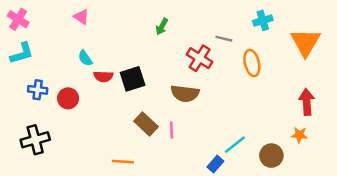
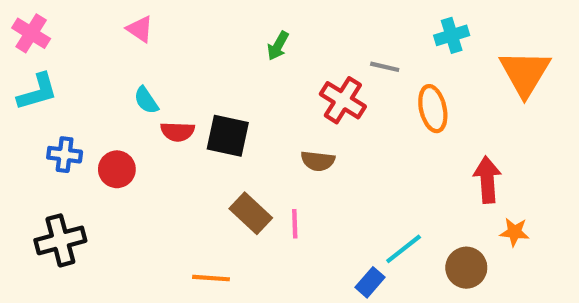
black square: (133, 79) -> (228, 136), turned 30
brown semicircle: (185, 93) -> (318, 161), size x0.7
red arrow: (307, 102) -> (487, 180), moved

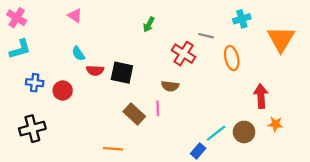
pink line: (295, 224) -> (158, 108), moved
brown circle: (466, 268) -> (244, 132), moved

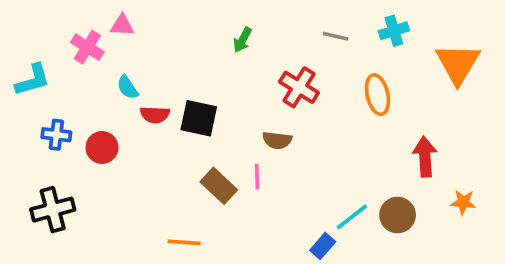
pink triangle: (75, 15) -> (122, 25), turned -32
pink cross: (17, 18) -> (87, 47), moved
gray line: (206, 36) -> (336, 36), moved
orange star: (275, 124) -> (463, 202), moved

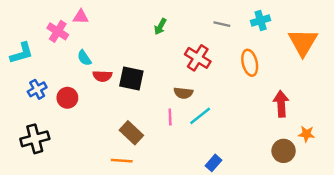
blue cross: (56, 135) -> (37, 89), turned -36
brown rectangle: (219, 186) -> (131, 133), moved
brown circle: (398, 215) -> (284, 151), moved
cyan line: (352, 217) -> (200, 116), moved

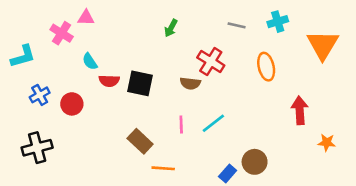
brown semicircle: (183, 93) -> (190, 83), moved
brown circle: (284, 151) -> (255, 162), moved
orange line: (122, 161) -> (163, 168), moved

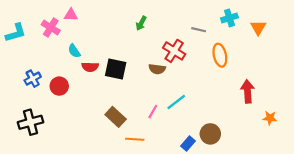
gray line: (237, 25) -> (199, 30), moved
orange triangle: (323, 45) -> (258, 28), moved, size x0.6
cyan L-shape: (23, 56) -> (16, 33), moved
pink line: (181, 125) -> (153, 112), moved, turned 32

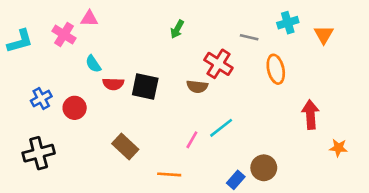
brown rectangle: (116, 117) -> (125, 146), moved

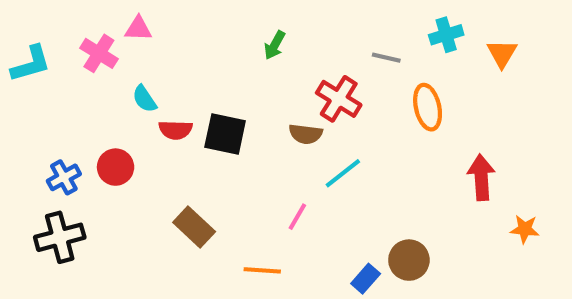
blue cross: (41, 98) -> (64, 177), moved
cyan line: (221, 128) -> (343, 173), moved

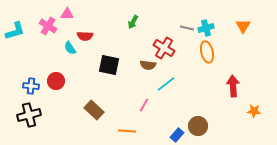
cyan cross: (446, 35) -> (206, 28), moved
red semicircle: (175, 130) -> (85, 36), moved
blue cross: (64, 177) -> (31, 86), turned 35

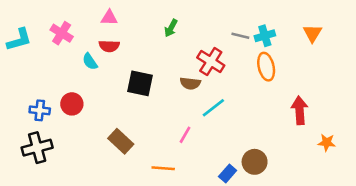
pink triangle: (67, 14) -> (109, 18), moved

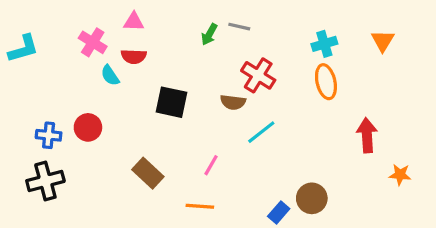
pink cross: (62, 33) -> (93, 42), moved
gray line: (240, 36) -> (239, 27), moved
pink line: (185, 135) -> (211, 165), moved

